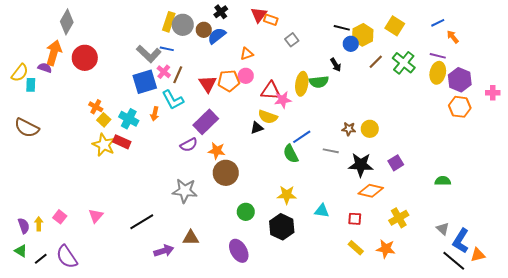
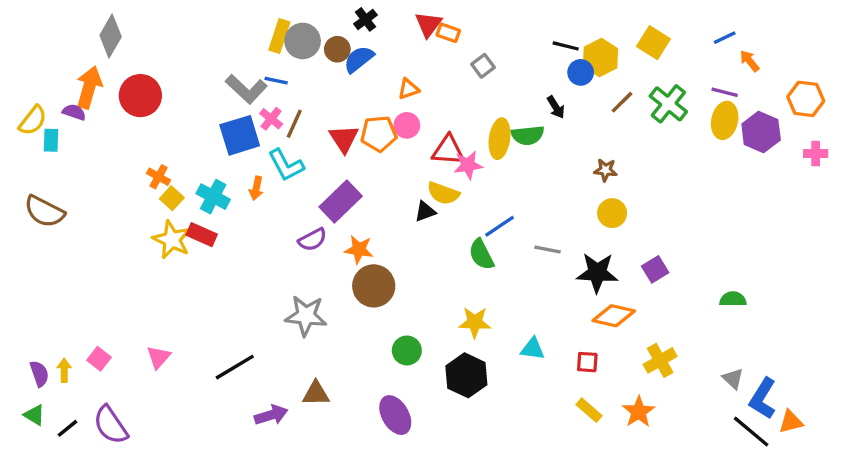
orange hexagon: (460, 107) -> (806, 99), moved
brown star: (349, 129) -> (605, 170), moved
orange star: (386, 249) -> (639, 412), turned 30

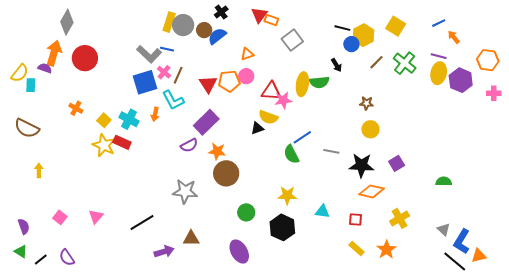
gray square: (483, 66) -> (292, 40), size x1.5
orange cross: (159, 177) -> (76, 108), moved
yellow arrow: (64, 370) -> (39, 170), moved
purple semicircle: (111, 425) -> (67, 258), size x0.7

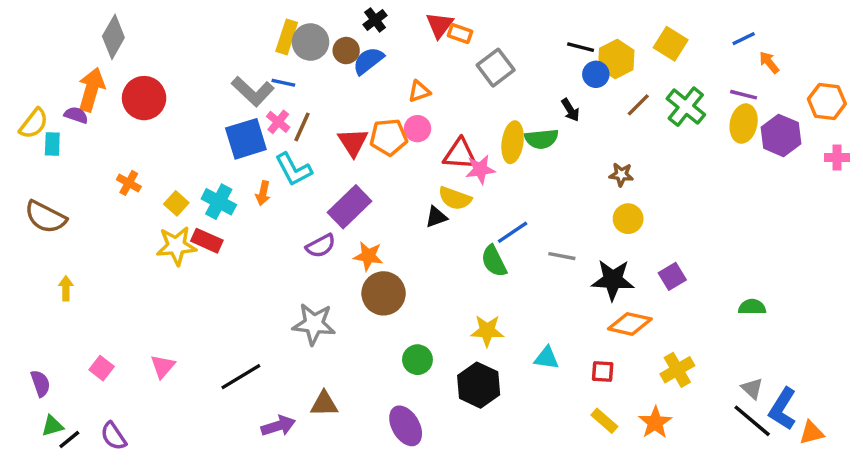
yellow star: (104, 145) -> (176, 246), turned -30
green triangle: (21, 252) -> (52, 426), moved, turned -48
black line: (455, 262) -> (752, 421), moved

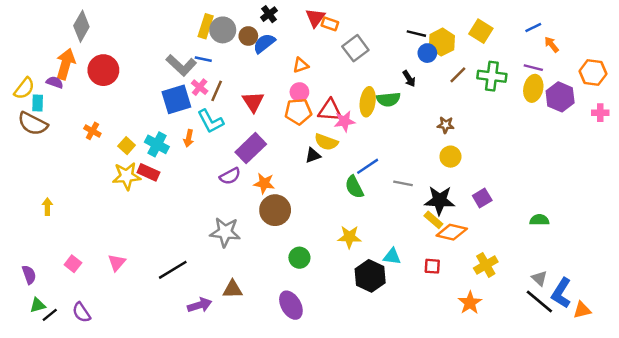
green cross: (686, 107) -> (492, 76), turned -32
orange pentagon: (389, 137) -> (298, 112), moved
brown semicircle: (46, 217) -> (33, 124), moved
black hexagon: (479, 385) -> (370, 276), moved
yellow rectangle: (604, 421) -> (433, 220), moved

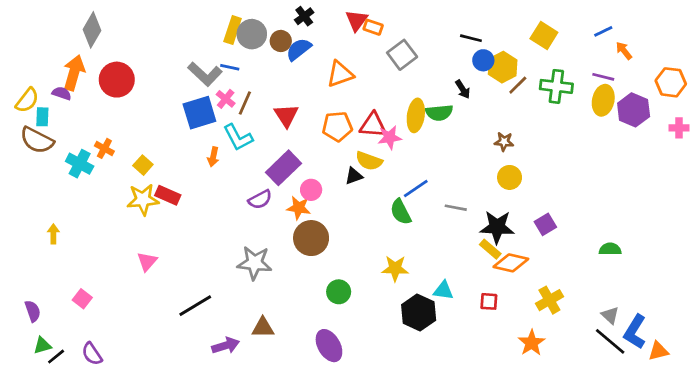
yellow hexagon: (442, 42) -> (503, 67), moved
orange triangle: (301, 65) -> (340, 74), size x1.5
pink circle: (299, 92) -> (311, 190), moved
cyan cross: (157, 144) -> (80, 164), moved
pink triangle: (117, 263) -> (147, 261), moved

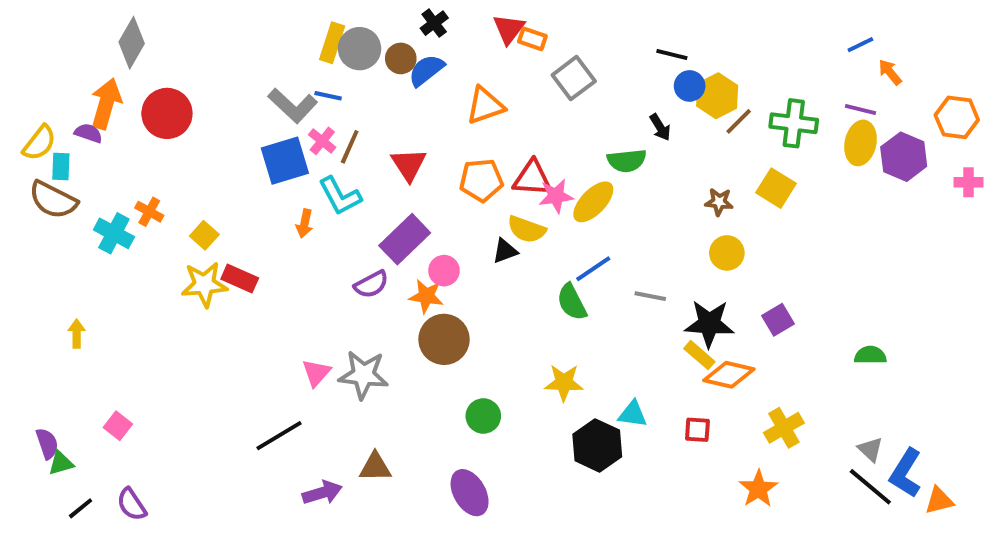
yellow square: (544, 35) -> (776, 188), moved
yellow ellipse: (416, 115) -> (593, 202), moved, turned 36
pink triangle: (147, 261) -> (316, 373), moved
green triangle: (42, 346) -> (61, 463), moved

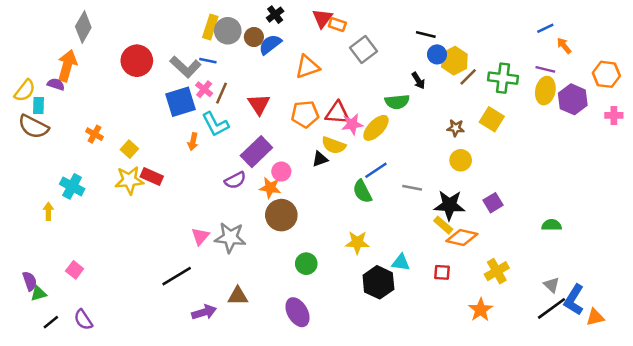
red circle: (167, 113) -> (137, 61), moved
cyan cross: (114, 233) -> (72, 186), moved
black line: (870, 487) -> (552, 308), turned -76

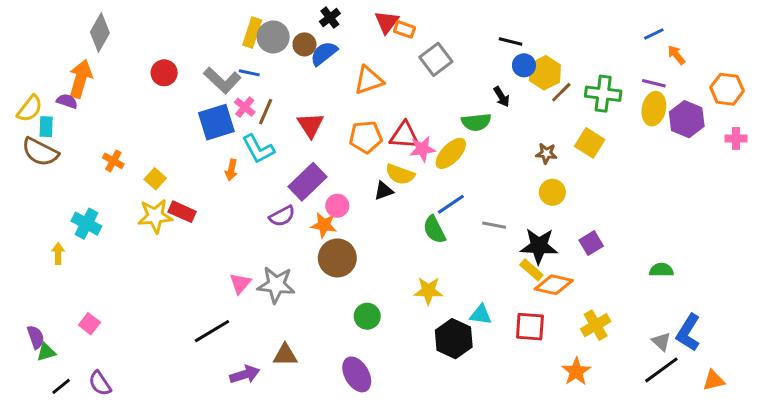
red circle: (137, 61) -> (164, 73), size x0.7
red square: (442, 272) -> (530, 327), size x1.5
blue L-shape: (574, 300) -> (688, 333), moved

